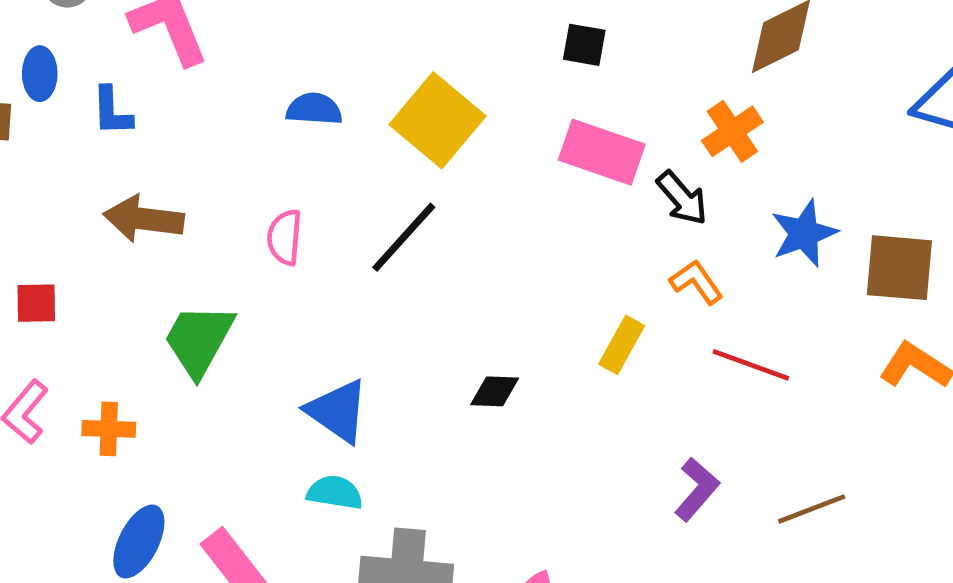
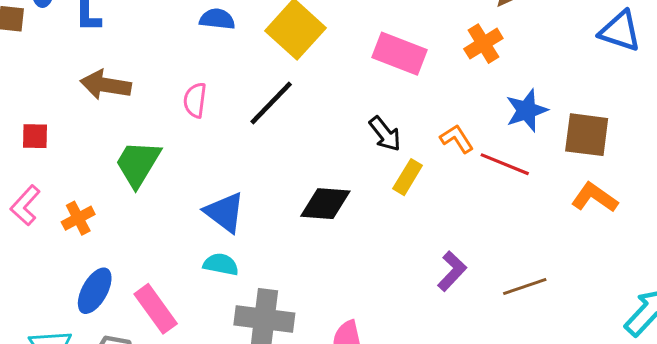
black arrow: (682, 198) -> (385, 134), moved
red line: (751, 365) -> (505, 164), moved
black diamond: (495, 391) -> (325, 204), size x1.6
orange cross: (109, 429) -> (78, 218), turned -32

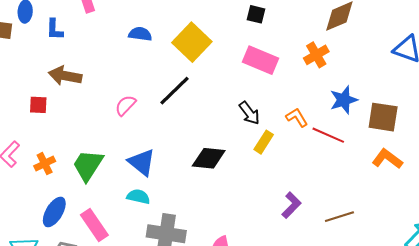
pink semicircle: (195, 100) -> (125, 105), moved, turned 35
red square: (35, 136) -> (38, 105), moved
green trapezoid: (138, 164) -> (88, 165), moved

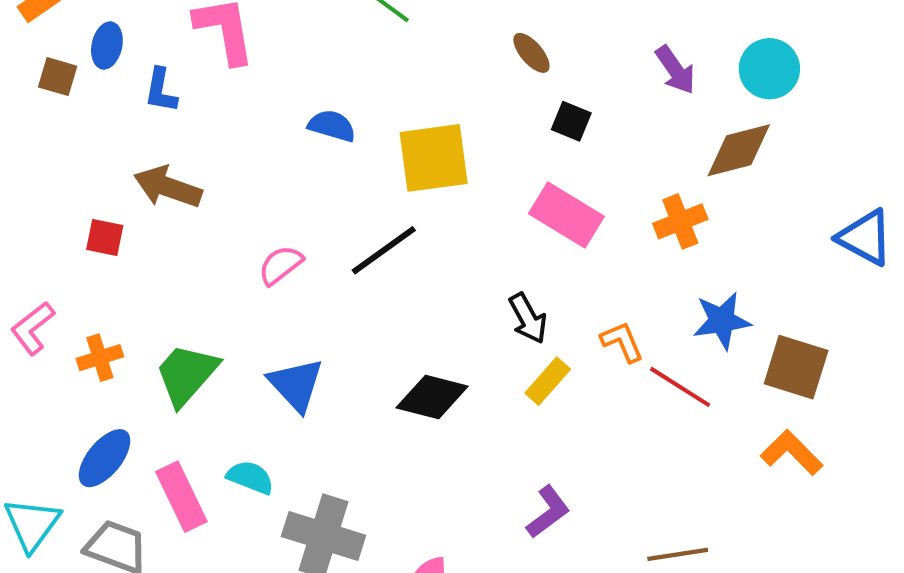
yellow square: (192, 42) -> (434, 158), turned 30
cyan semicircle: (138, 197) -> (250, 477), moved
purple L-shape: (291, 205) -> (548, 512), moved

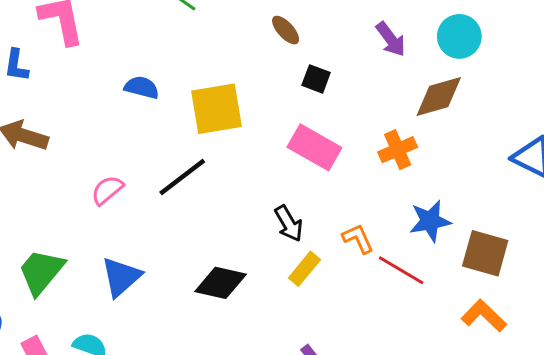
blue triangle: (296, 385) -> (121, 277), turned 33

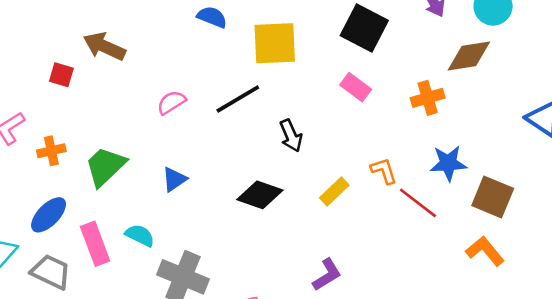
black square: (316, 79) -> (364, 28), size x1.8
pink rectangle: (314, 147) -> (356, 87), size x0.7
black arrow: (289, 223) -> (291, 136), moved
blue triangle: (121, 277) -> (174, 179), size x0.7

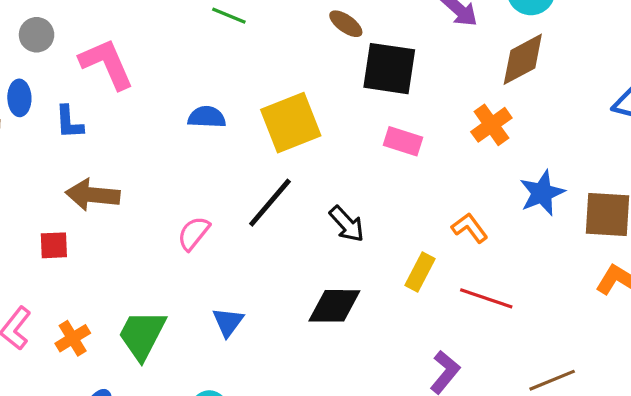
red line: (418, 203) -> (486, 298), moved

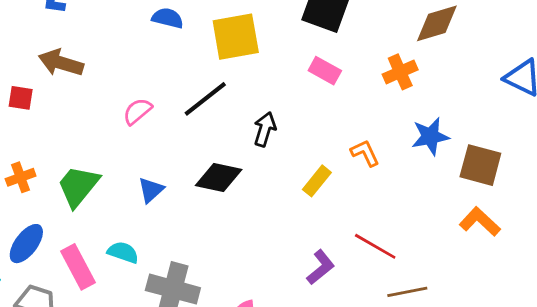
black arrow: (347, 224) -> (265, 129), turned -132
red line: (486, 298) -> (375, 246), moved
black diamond: (334, 306) -> (219, 177), moved

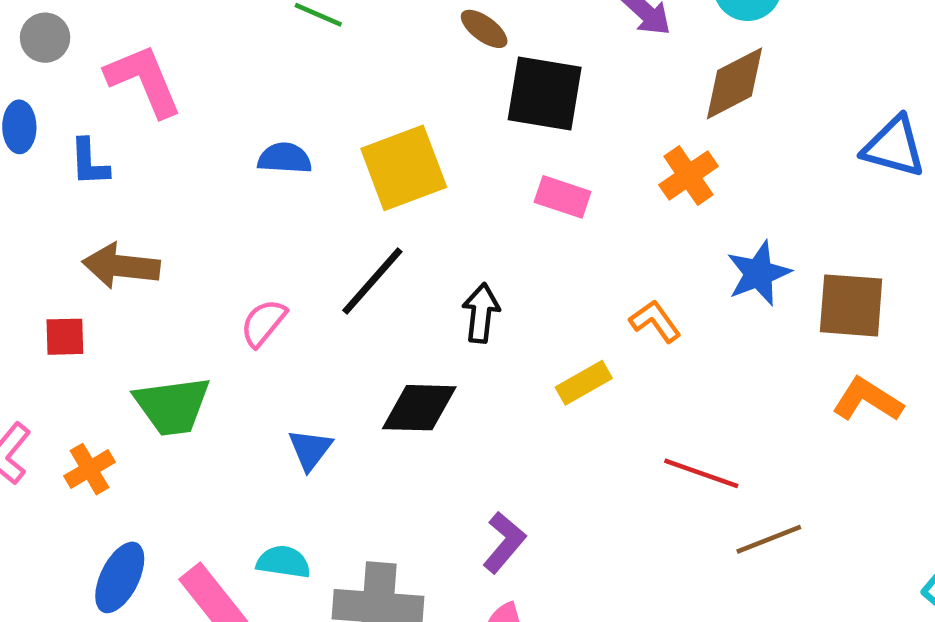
yellow rectangle: (317, 181) -> (584, 383), turned 32
green trapezoid: (78, 186) -> (172, 406), moved, turned -126
purple L-shape: (321, 267) -> (504, 542), moved

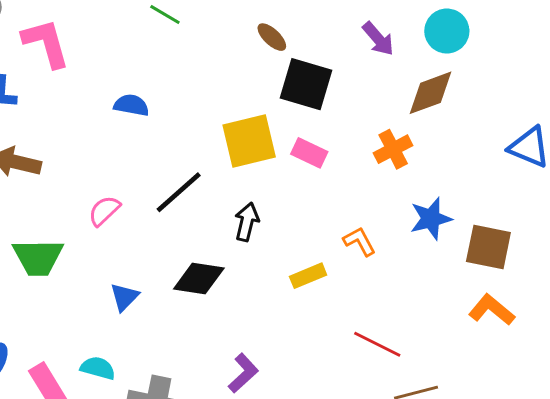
yellow square: (404, 168) -> (249, 141), moved

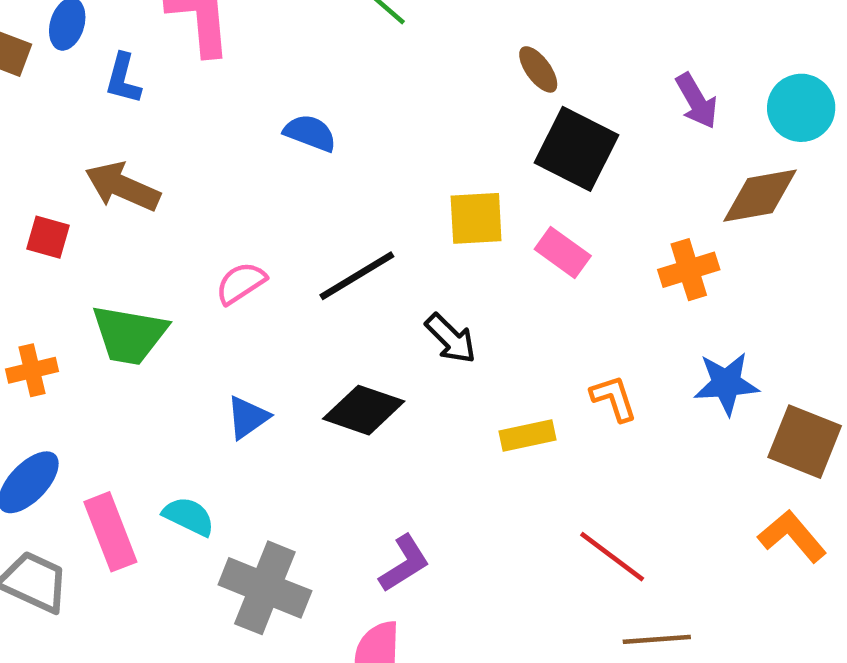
yellow square: (249, 141) -> (476, 218), size x0.7
black arrow: (247, 222) -> (451, 339), turned 111

